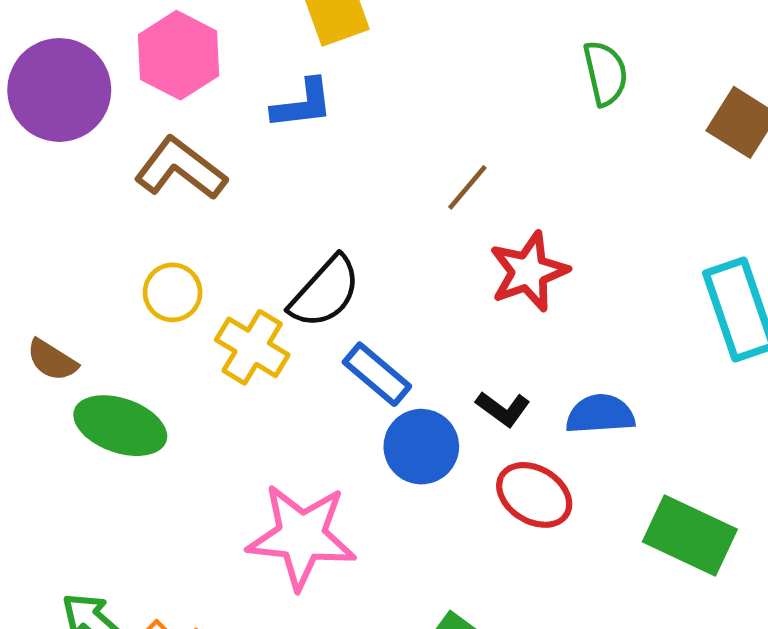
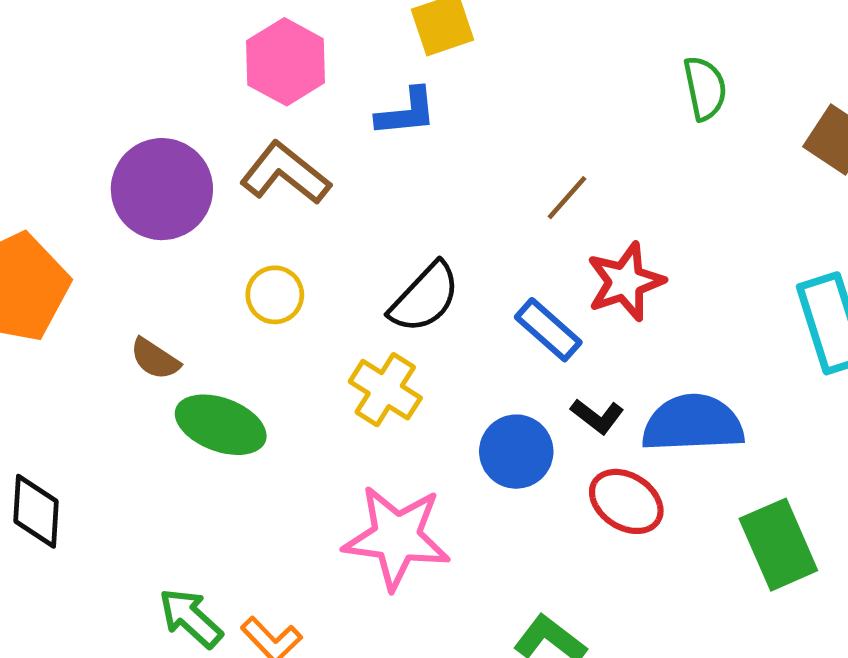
purple circle: (59, 90) -> (162, 189), moved
yellow cross: (252, 347) -> (385, 390), moved
blue rectangle: (377, 374) -> (548, 330), moved
blue semicircle: (600, 414) -> (693, 423), size x1.5
green rectangle: (690, 536) -> (778, 545), turned 40

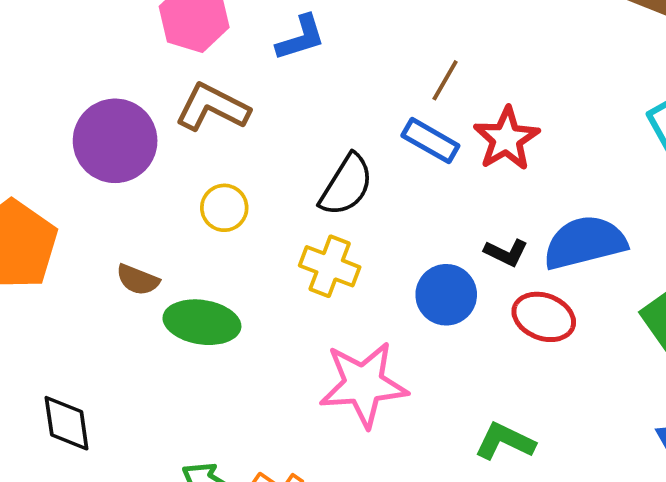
blue rectangle: (548, 330) -> (430, 141), moved

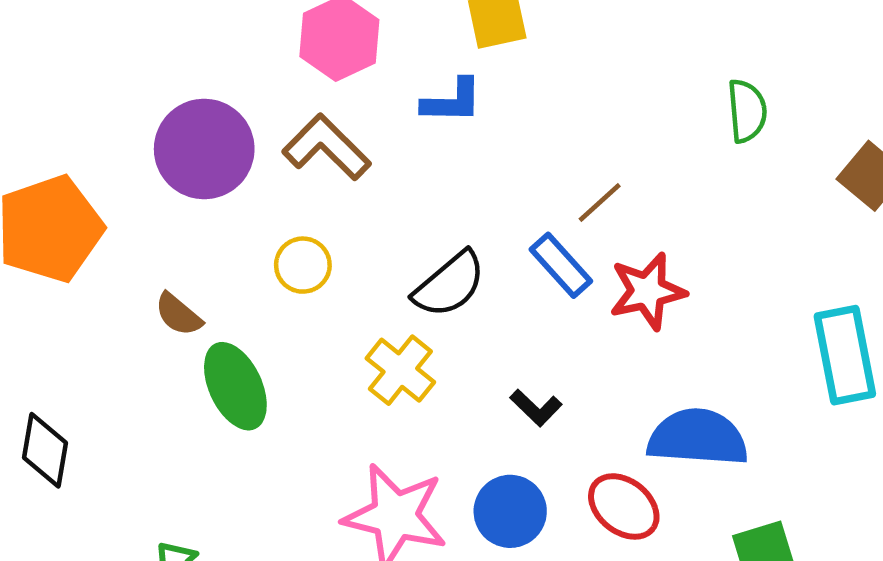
black L-shape: (506, 253) -> (536, 408), moved
blue circle: (446, 295) -> (510, 511), moved
green ellipse: (202, 322) -> (235, 386), turned 38

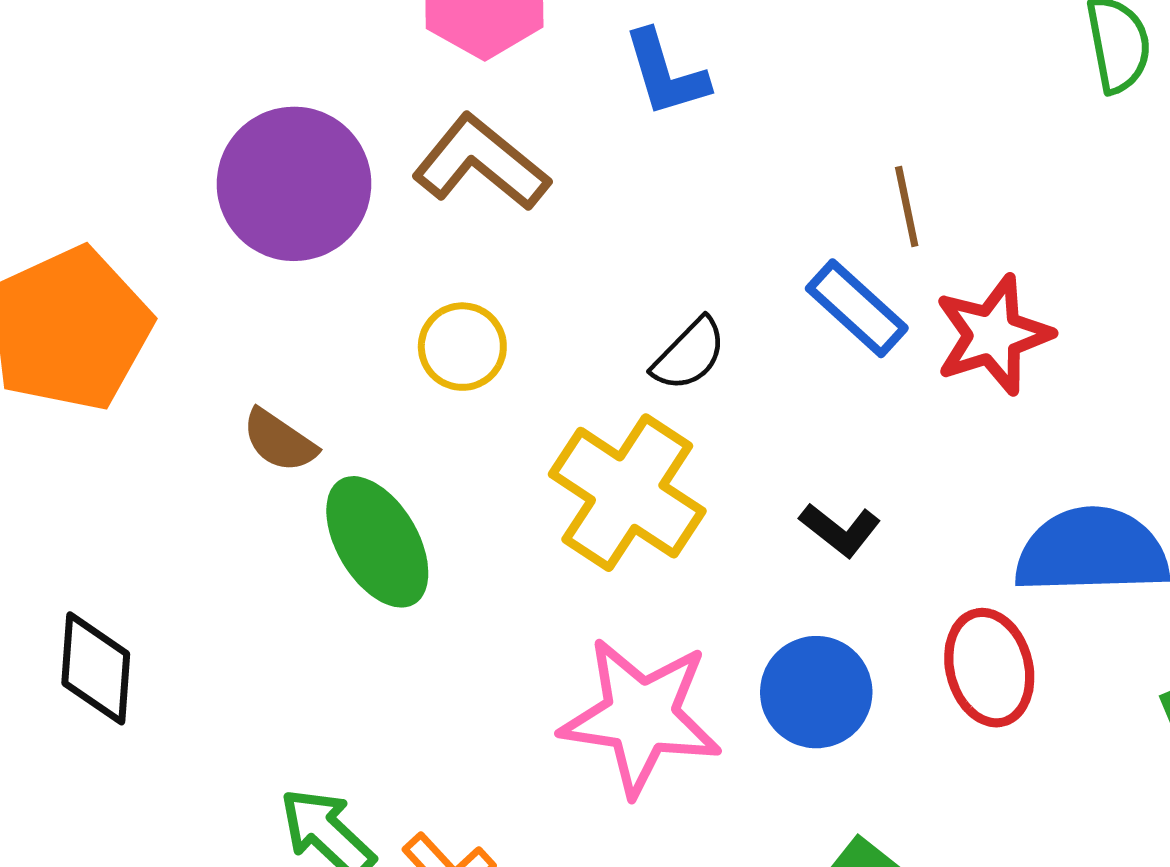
blue L-shape: (452, 101) -> (666, 73), turned 78
brown line: (600, 203) -> (907, 206), turned -54
black semicircle: (449, 284) -> (689, 354), size x0.7
yellow cross: (400, 370) -> (627, 493), size x1.4
red ellipse: (624, 506) -> (989, 668), turned 42

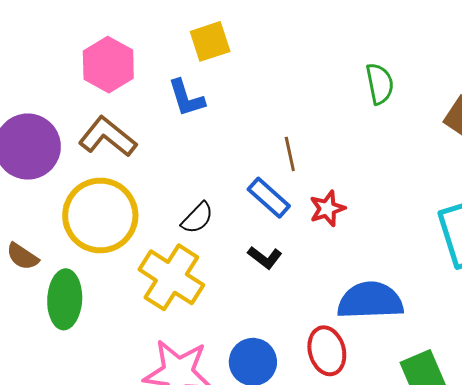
red star: (993, 335) -> (327, 209), size x0.7
yellow circle: (462, 347) -> (100, 215), size x2.0
black L-shape: (840, 530) -> (265, 257), moved
green ellipse: (377, 542) -> (65, 299), turned 34

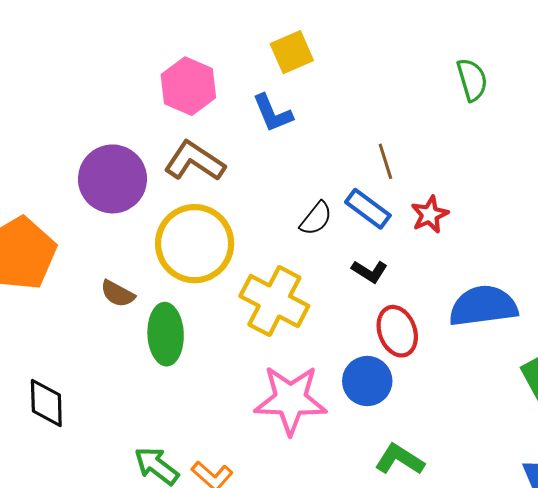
black semicircle: (197, 218) -> (316, 219), moved
red ellipse: (327, 351) -> (397, 331), moved

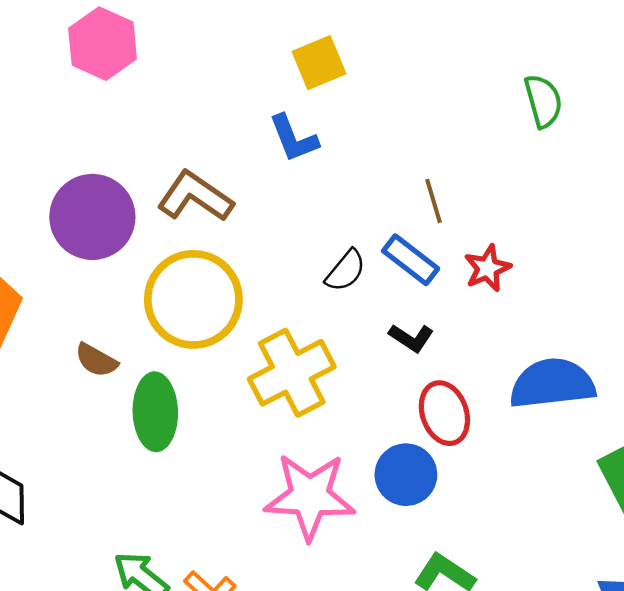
pink hexagon: (188, 86) -> (103, 44), moved
yellow cross: (274, 301) -> (292, 373), turned 34

